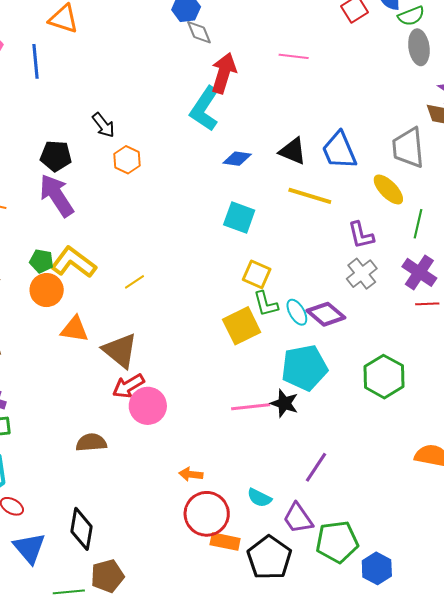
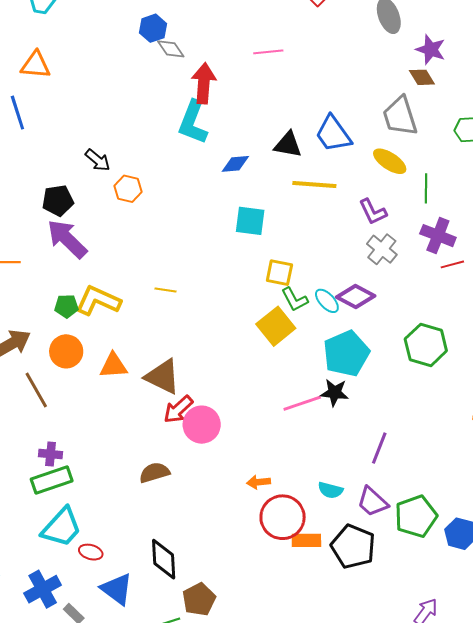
yellow line: (134, 282) -> (165, 290), moved, turned 55
orange circle: (47, 290) -> (66, 351), moved

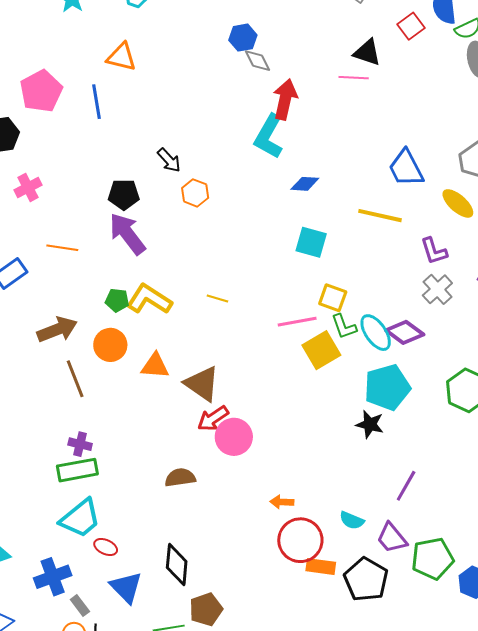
black triangle: (288, 145) -> (367, 52), moved
cyan ellipse: (327, 301) -> (376, 333), size x1.4
pink line: (302, 403) -> (297, 322), moved

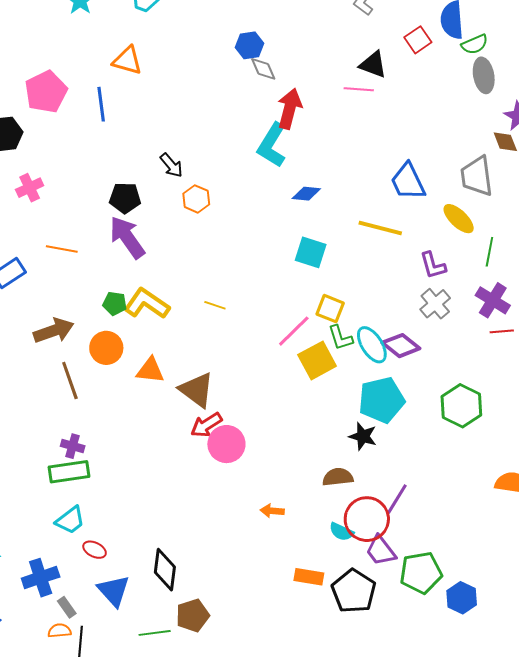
pink line: (297, 322) -> (294, 331), turned -36
brown semicircle: (180, 478) -> (338, 477), moved
cyan trapezoid: (80, 518) -> (70, 520), size x0.7
red circle: (300, 540) -> (367, 519), moved

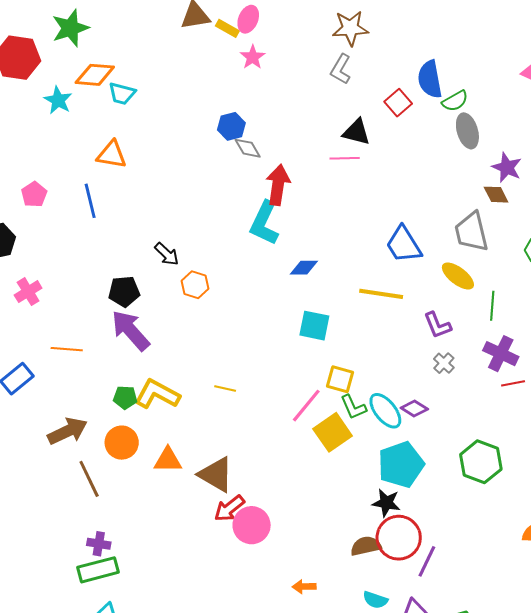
pink pentagon: (46, 92) -> (34, 194), size x0.6
gray cross: (435, 304) -> (444, 363), size x0.7
purple diamond: (401, 346) -> (414, 408), size x0.7
red circle: (367, 519) -> (399, 538), moved

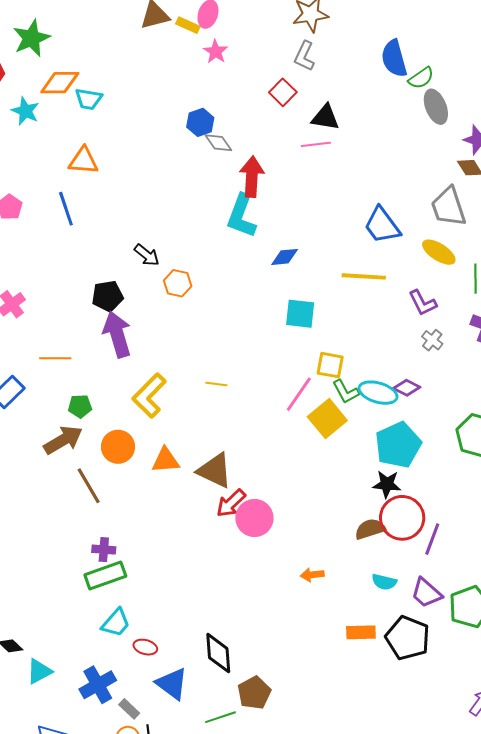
red square: (398, 103) -> (283, 92), moved
purple arrow: (130, 330) -> (117, 334), turned 30
yellow L-shape: (157, 394) -> (149, 396), turned -69
green pentagon: (125, 397) -> (80, 406), moved
cyan ellipse: (385, 411) -> (378, 393), turned -30

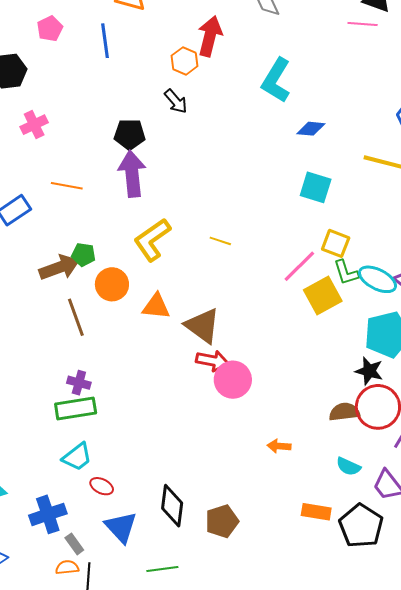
red arrow: (252, 177) -> (210, 36), moved
orange hexagon: (178, 283) -> (185, 61), moved
green pentagon: (80, 406) -> (84, 255), moved
red arrow: (231, 503) -> (212, 361), turned -136
brown pentagon: (254, 693) -> (222, 521), moved

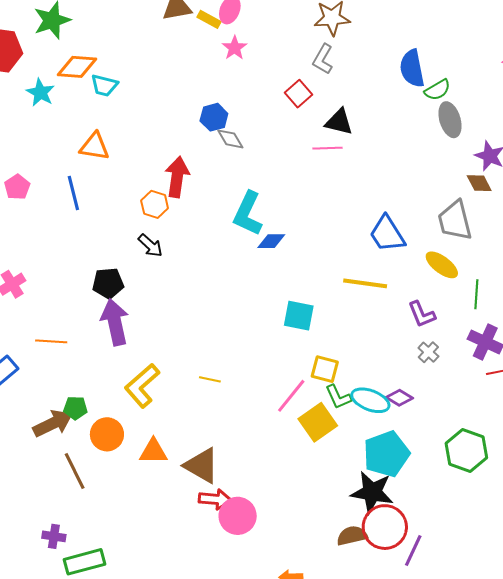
blue diamond: (311, 129) -> (271, 241), moved
black star: (369, 371) -> (372, 492), size x1.5
purple cross: (79, 383) -> (54, 536), moved

